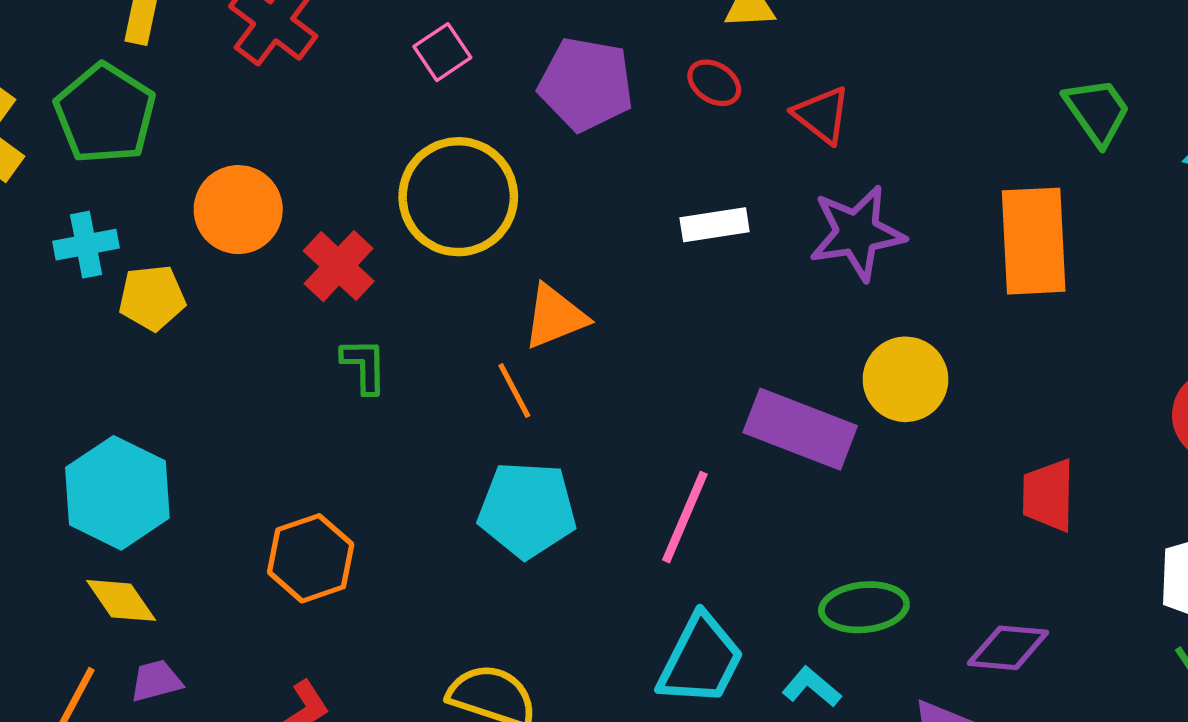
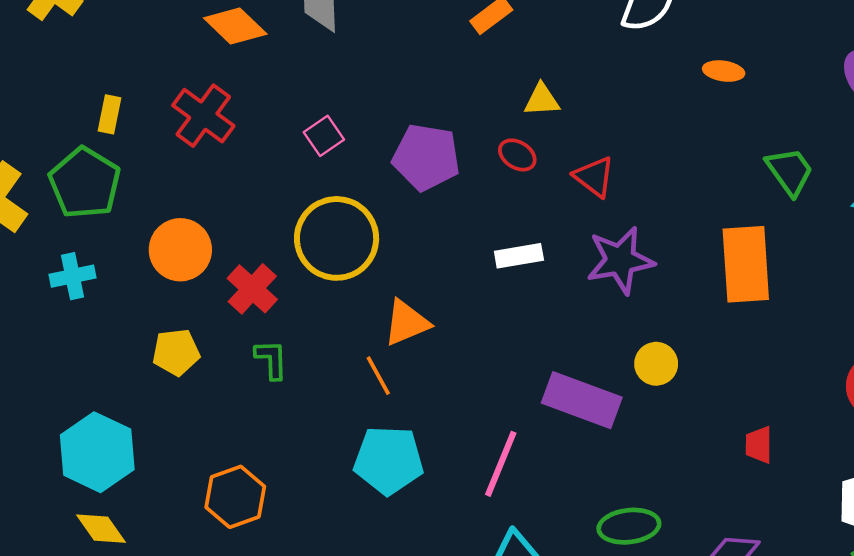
yellow pentagon: (152, 298) -> (176, 352), moved
yellow circle: (905, 379) -> (656, 364), size x0.7
red trapezoid: (1048, 495) -> (759, 445), size x0.7

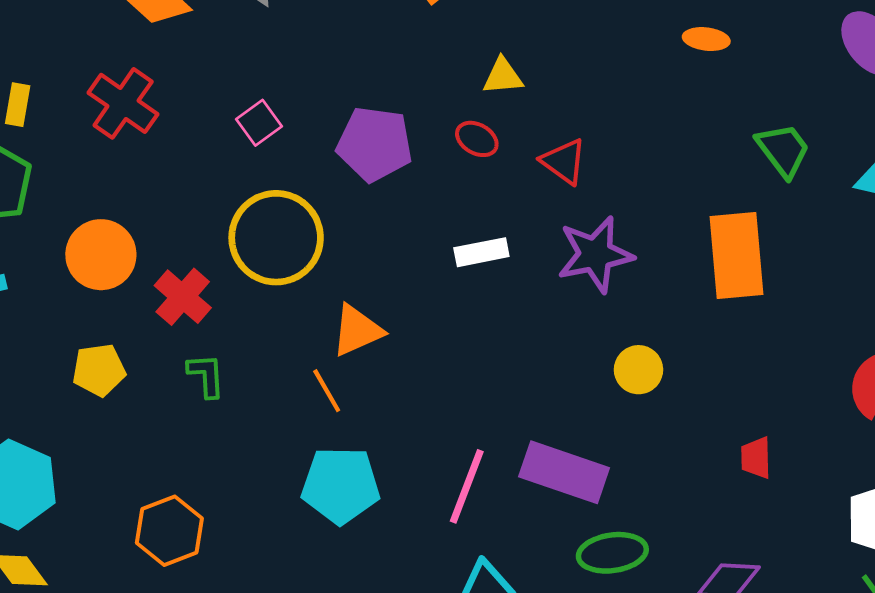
purple rectangle: (582, 400) -> (564, 472), moved

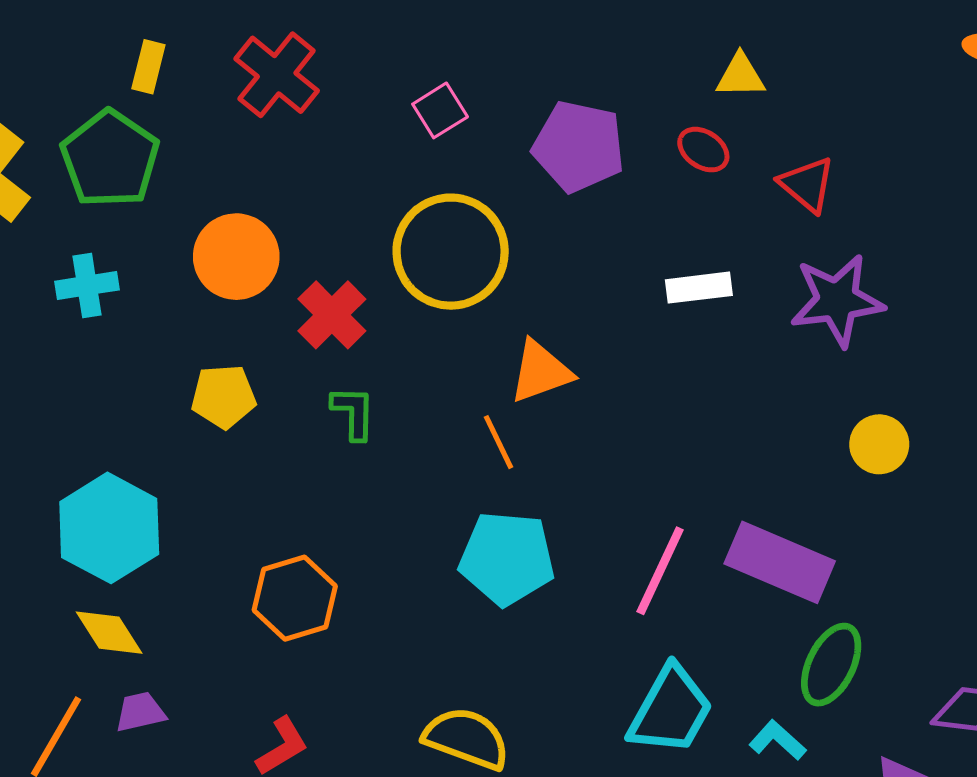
green ellipse: (612, 553) -> (831, 665), turned -60

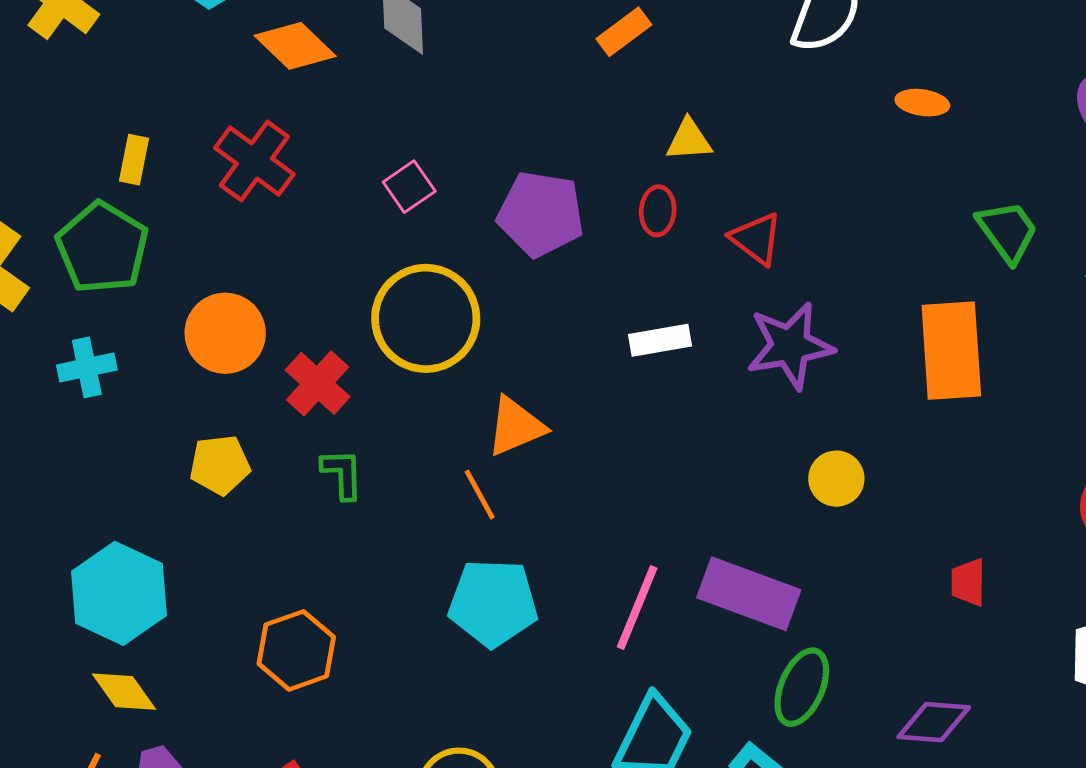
red ellipse: (703, 150) -> (658, 211), turned 63

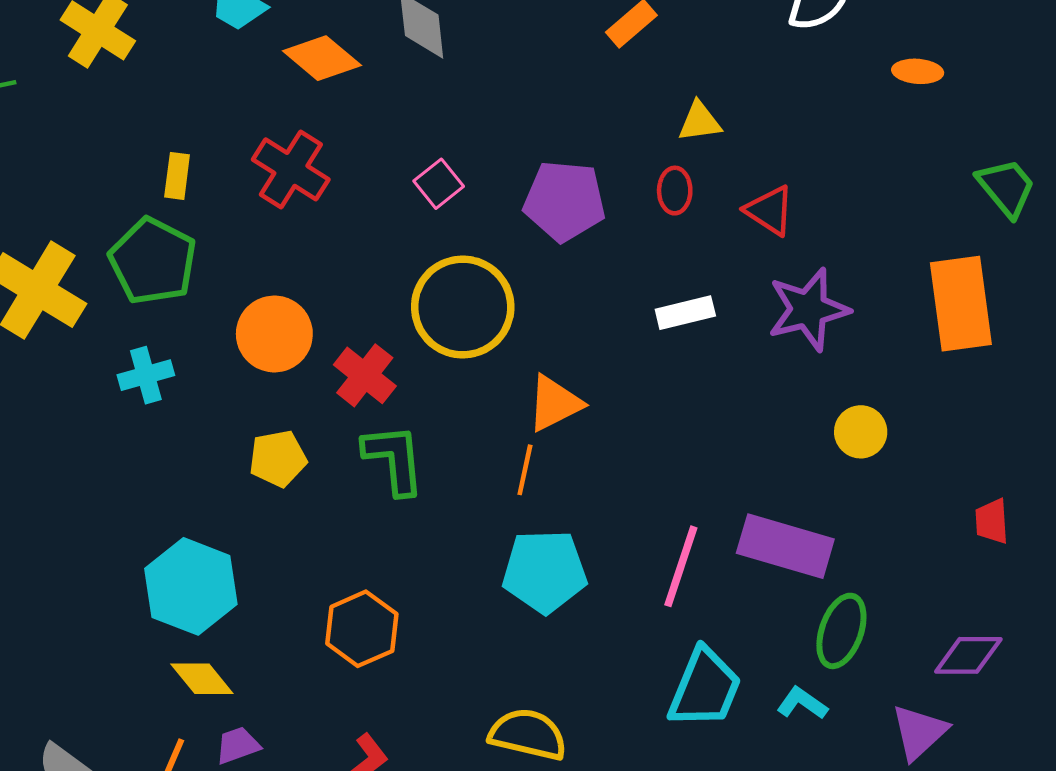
green L-shape: (342, 474) -> (394, 459), size x1.5
orange line: (480, 494) -> (525, 470), turned 45

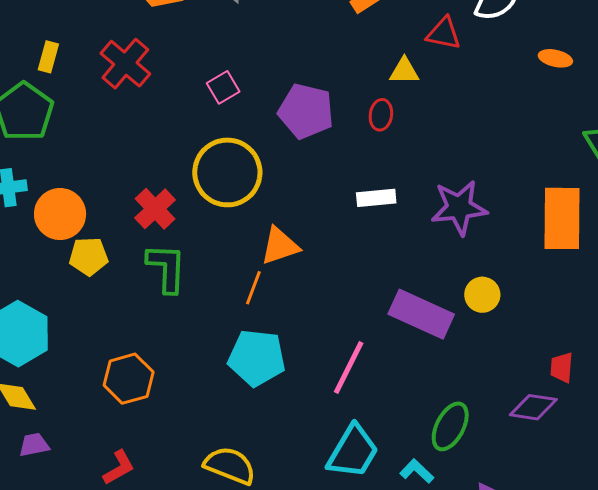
red triangle: (770, 210) -> (444, 33), moved, turned -30
orange circle: (274, 334) -> (60, 214), moved
purple rectangle: (785, 546) -> (421, 314), moved
purple diamond: (968, 655) -> (533, 407), moved

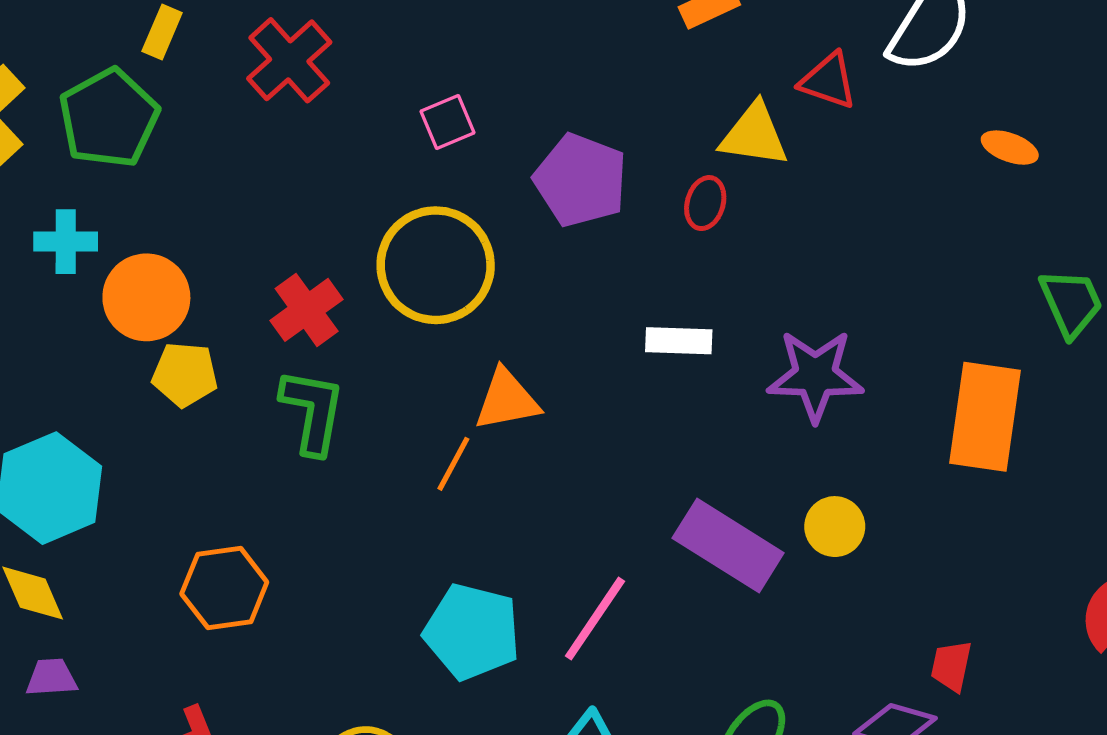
yellow triangle: (404, 71) -> (754, 135), size x1.4
cyan pentagon: (257, 358) -> (472, 632), moved

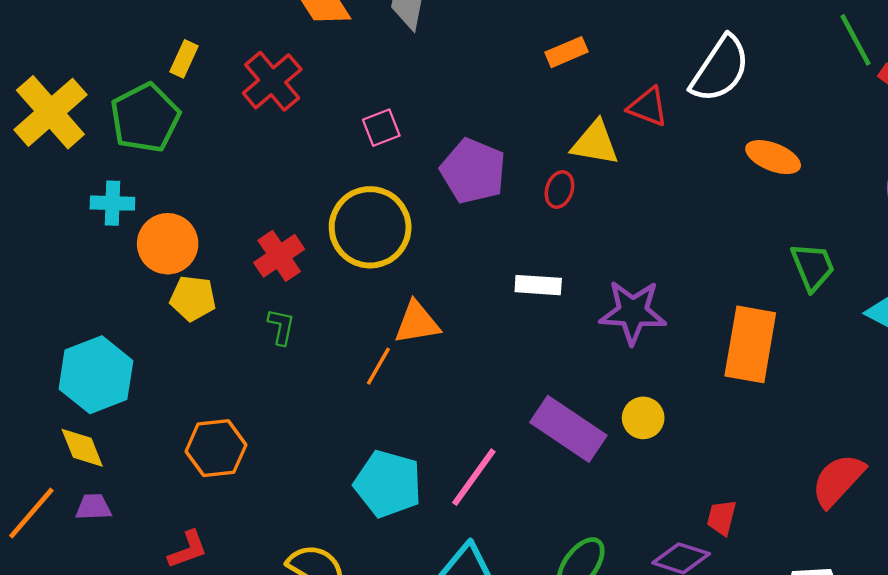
orange ellipse: (1010, 148) -> (773, 157), size x1.4
green L-shape: (313, 411) -> (281, 327), size x0.6

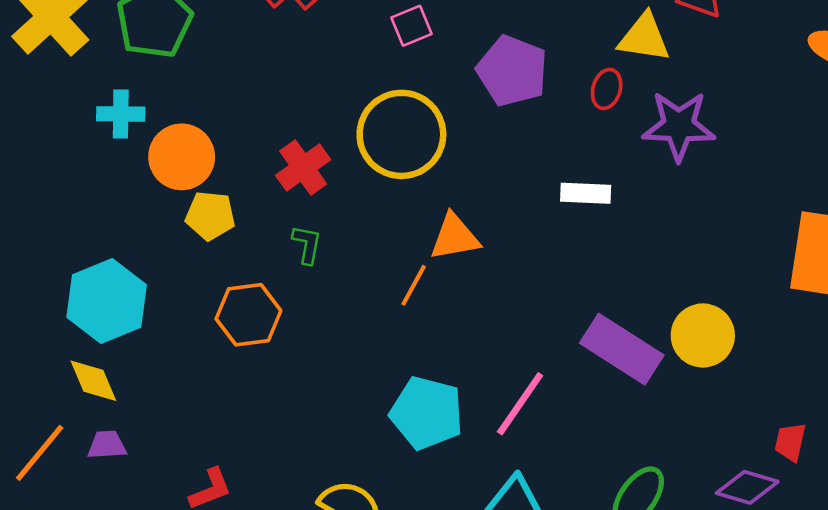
purple star: (633, 312) -> (679, 126), moved
yellow circle: (643, 418) -> (703, 335), size x1.4
orange hexagon: (216, 448) -> (248, 315), moved

